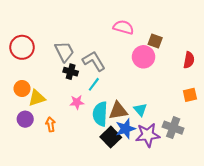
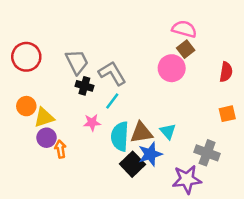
pink semicircle: (123, 27) -> (184, 29), moved
brown square: (155, 41) -> (186, 49), turned 32
purple circle: (25, 119) -> (47, 138), moved
purple star: (148, 135) -> (187, 179), moved

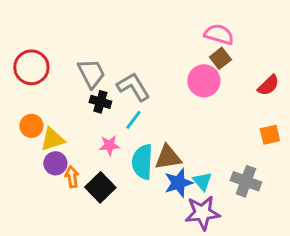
red semicircle: (226, 72) -> (268, 85), turned 36
cyan triangle: (168, 131) -> (202, 181), moved
black square: (132, 164) -> (100, 187), moved
purple star: (187, 179) -> (202, 213), moved

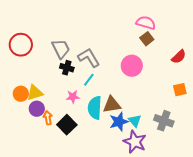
pink circle: (204, 81) -> (132, 66), moved
orange circle: (31, 126) -> (21, 94), moved
purple star: (202, 213) -> (135, 142), turned 30

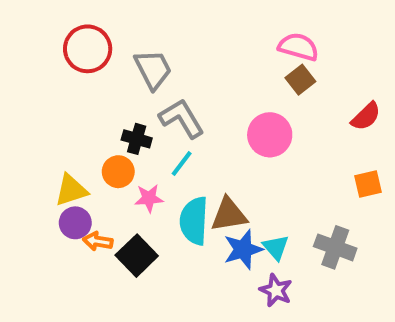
red circle: (21, 45) -> (88, 49), moved
gray trapezoid: (61, 49) -> (153, 69), moved
orange circle: (21, 94) -> (118, 172), moved
orange arrow: (48, 118) -> (98, 241), turned -72
purple star: (135, 142) -> (276, 290), size x0.7

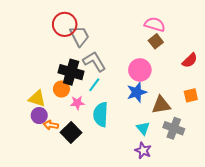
red circle: (88, 49) -> (65, 24), moved
black cross: (137, 139) -> (71, 72), size x1.6
yellow triangle: (71, 190) -> (37, 99), turned 36
brown triangle: (229, 215) -> (161, 105), moved
blue star: (243, 249) -> (137, 92), moved

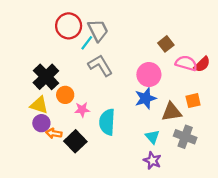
pink semicircle: (155, 24) -> (186, 63), moved
gray trapezoid: (79, 36) -> (98, 30), moved
black cross: (71, 72) -> (46, 77), moved, turned 30
cyan line: (94, 85) -> (87, 43), moved
orange square: (191, 95) -> (193, 101), moved

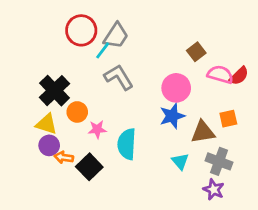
gray trapezoid: (98, 30) -> (116, 36), turned 60
purple star: (152, 161) -> (214, 190), moved

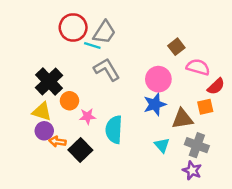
cyan line: (103, 50) -> (92, 45), turned 70
red semicircle: (239, 76) -> (216, 86), moved

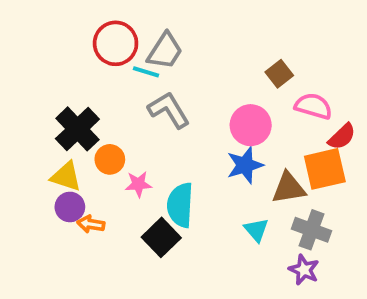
orange square: (205, 107) -> (325, 169), size x1.6
black square: (80, 150) -> (161, 237), moved

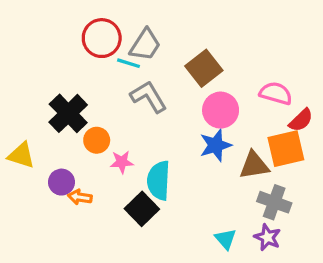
brown square: (279, 74) -> (204, 68), moved, size x1.5
yellow triangle: (66, 177) -> (21, 155), moved
cyan triangle: (256, 230) -> (226, 239), moved

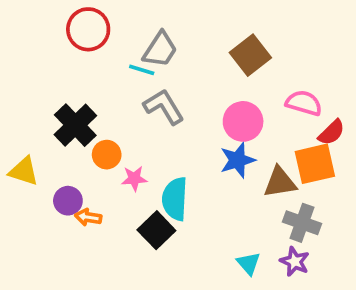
red circle: (102, 38) -> (88, 29), moved
brown square: (204, 68) -> (250, 55), moved

